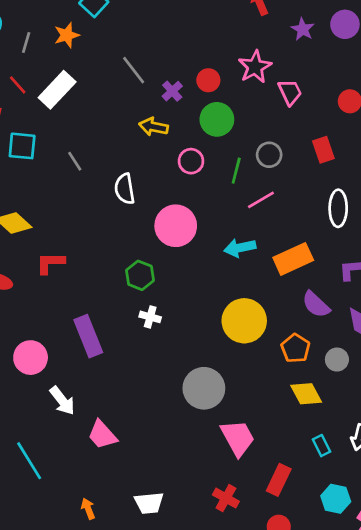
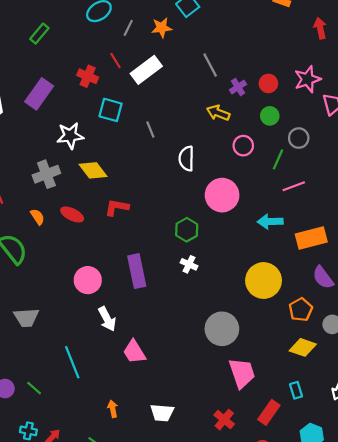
green circle: (217, 119) -> (270, 116), size x0.7
gray circle: (269, 155) -> (299, 138), moved
yellow diamond: (306, 394) -> (303, 347), turned -52
cyan rectangle: (321, 446) -> (296, 390), moved

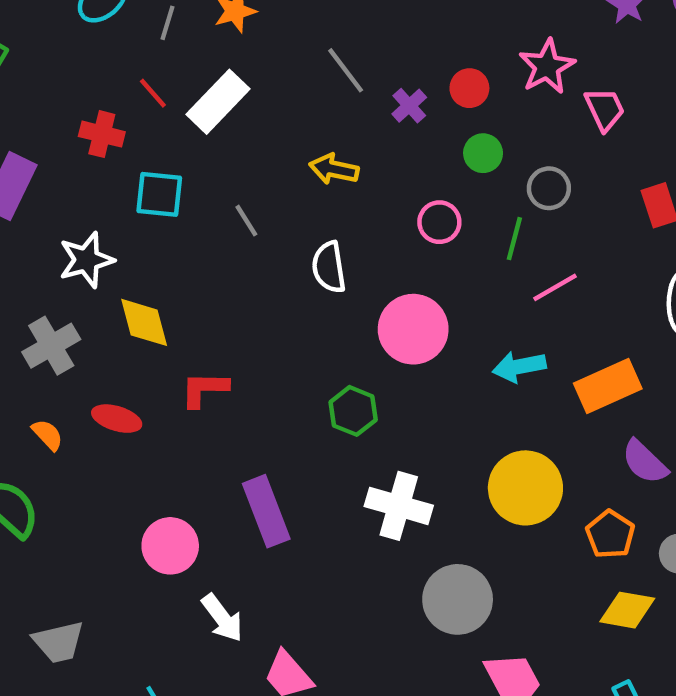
yellow arrow: (218, 113) -> (334, 169), moved
yellow diamond: (93, 170) -> (144, 322), turned 32
white cross: (189, 264) -> (399, 506), moved, size x1.8

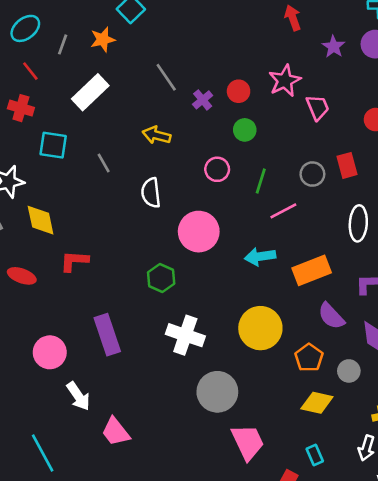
red line: (153, 93) -> (30, 71), moved
gray circle: (549, 188) -> (312, 174), moved

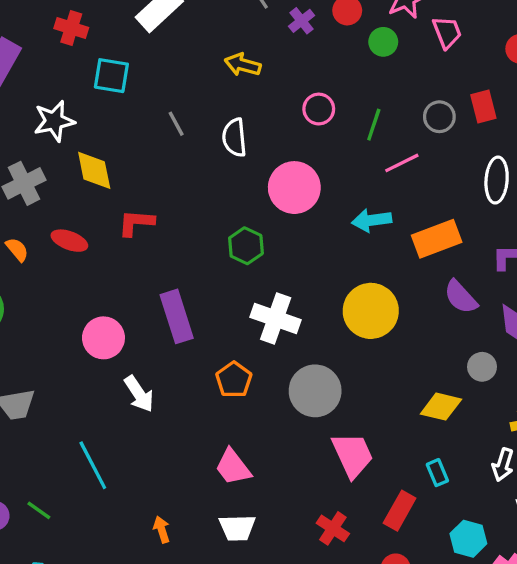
green circle: (245, 130) -> (383, 42), moved
gray line: (104, 163) -> (176, 124), moved
orange pentagon: (309, 358) -> (234, 380), moved
pink trapezoid: (116, 432) -> (233, 467), moved

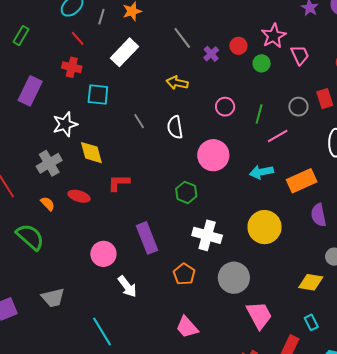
purple semicircle: (461, 297) -> (319, 215), turned 35

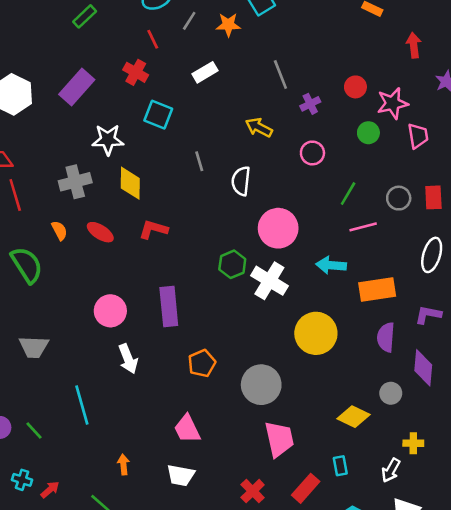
red circle: (238, 46) -> (355, 87), moved
white rectangle: (124, 52) -> (205, 72), size x0.7
pink circle: (225, 107) -> (312, 153), moved
white cross: (207, 235) -> (269, 281), moved

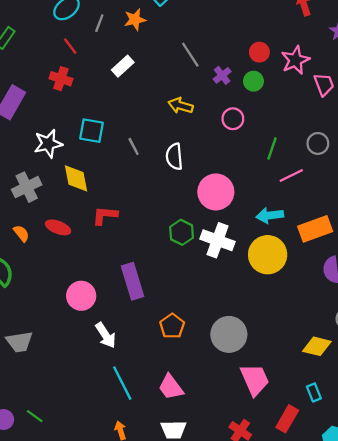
cyan square: (158, 115) -> (92, 131), moved
green circle: (368, 133) -> (253, 81), moved
yellow circle: (316, 333) -> (268, 255), moved
cyan line: (82, 405) -> (122, 383), moved

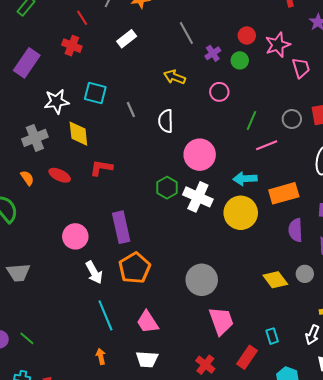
orange pentagon: (172, 326) -> (135, 268), moved, size x1.4
yellow diamond: (317, 346) -> (275, 280), moved, turned 35

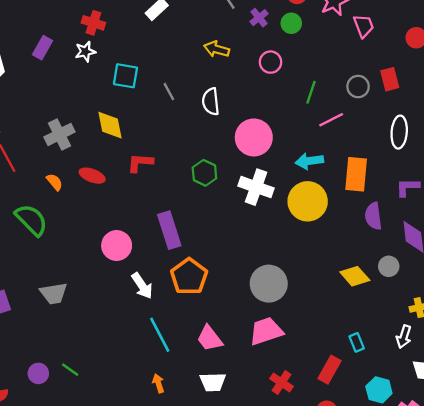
purple rectangle: (27, 63) -> (42, 48), size x0.7
white star: (57, 101) -> (85, 52), moved, size x0.7
green hexagon: (167, 188) -> (204, 173), moved
orange rectangle: (284, 193) -> (356, 174), turned -64
pink trapezoid: (221, 321) -> (266, 331), moved, turned -84

